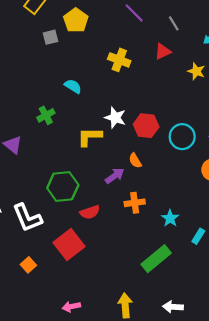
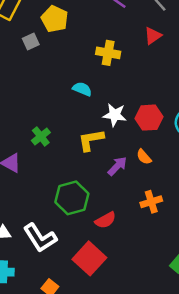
cyan semicircle: (73, 86) -> (82, 89), moved
green cross: (46, 115) -> (41, 136), moved
purple arrow: (115, 176) -> (117, 166), moved

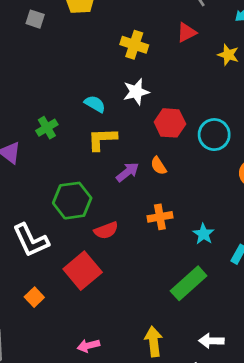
gray square: (31, 42) -> (35, 19), moved, turned 35
cyan semicircle: (82, 89) -> (95, 104), moved
white star: (115, 115) -> (136, 92), moved, turned -30

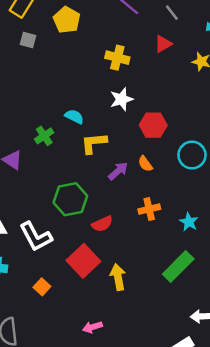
cyan semicircle: (95, 104) -> (74, 117), moved
cyan circle: (214, 135) -> (192, 155), moved
yellow arrow: (153, 341) -> (118, 277), moved

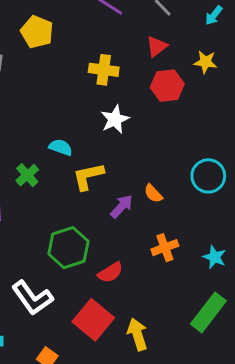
red hexagon: (153, 125) -> (167, 86), moved

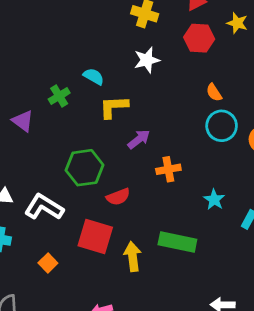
orange semicircle: (153, 194) -> (214, 93), moved
orange cross: (165, 248) -> (168, 169), moved
white L-shape: (32, 298) -> (44, 207), turned 147
green rectangle: (208, 312) -> (177, 242), moved, turned 54
red square: (93, 320) -> (95, 237), turned -33

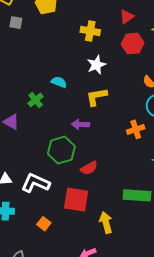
yellow L-shape: (114, 107) -> (97, 97), moved
purple arrow: (139, 139) -> (80, 124), moved, turned -132
orange cross: (168, 169) -> (136, 129), moved
yellow arrow: (133, 257) -> (106, 223), moved

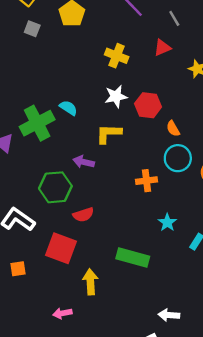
red hexagon: (133, 44) -> (148, 105), moved
green cross: (36, 100) -> (37, 123), size x1.8
orange square: (44, 224) -> (18, 269), turned 32

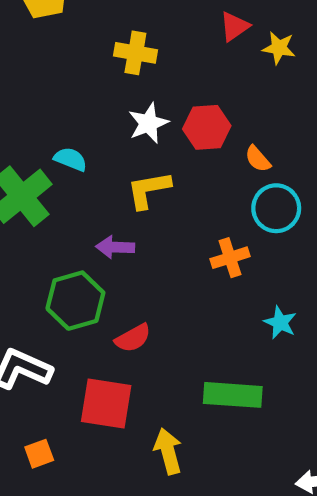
red triangle: (162, 48) -> (234, 27), moved

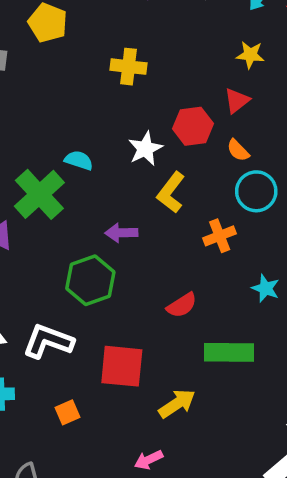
red triangle: (234, 27) -> (237, 101), moved
white star: (148, 123) -> (145, 149), moved
yellow L-shape: (149, 190) -> (171, 192), moved, turned -39
red semicircle: (133, 338) -> (182, 305), moved
yellow arrow: (168, 451) -> (177, 404), turned 75

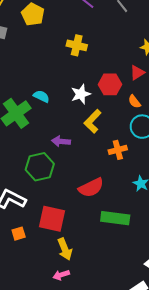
red semicircle: (182, 305) -> (91, 188), size x1.4
yellow arrow: (177, 404) -> (65, 249), moved, turned 95
orange square: (67, 412) -> (19, 234), moved

